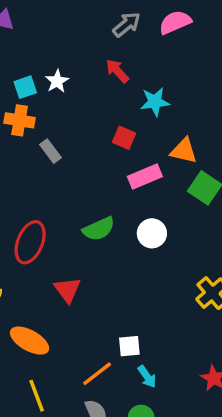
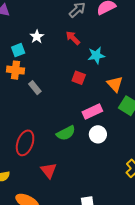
white star: (57, 81) -> (37, 37), moved
orange triangle: (184, 151) -> (115, 84), turned 36
pink rectangle: (145, 177) -> (92, 111), moved

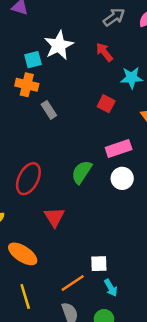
white star: (37, 37) -> (59, 45), size x1.6
green semicircle: (66, 133) -> (82, 172), turned 144

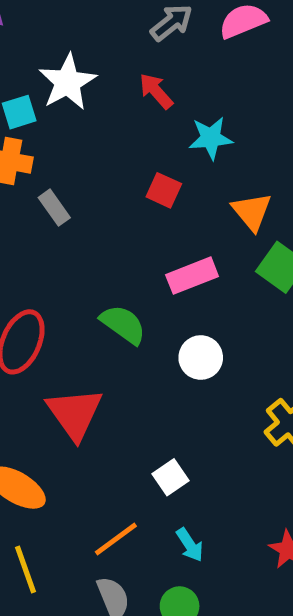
green semicircle: (82, 172) -> (123, 324), turned 95
white circle: (122, 178) -> (201, 358), moved
red triangle: (54, 217) -> (75, 414), size x1.4
white square: (99, 264) -> (171, 477), moved, turned -30

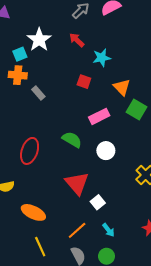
red triangle: (75, 414) -> (77, 183), moved

